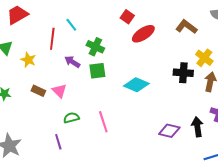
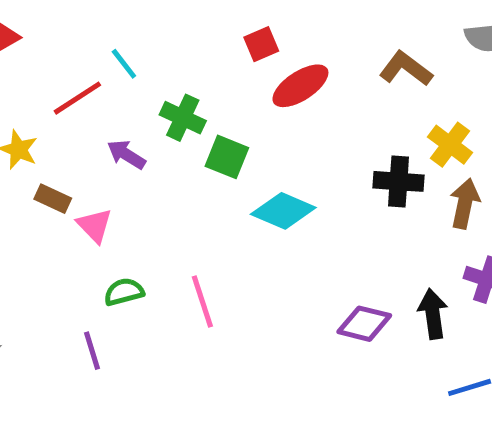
red square: (127, 17) -> (261, 44), turned 32
red line: (52, 39) -> (77, 98), turned 50
green square: (97, 71) -> (227, 157), moved, turned 30
brown rectangle: (38, 91) -> (53, 199), moved

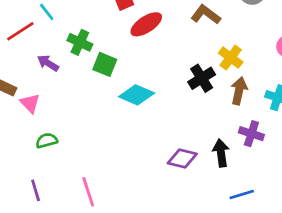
black cross: (399, 181) -> (202, 78), turned -36
pink line: (202, 302) -> (88, 192), moved
purple line: (92, 351) -> (36, 190), moved

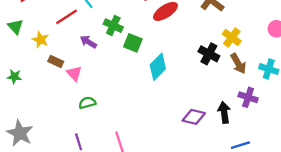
black cross: (202, 78) -> (209, 54), turned -30
brown arrow: (239, 91) -> (238, 64), turned 138
cyan diamond: (137, 95) -> (158, 67), turned -68

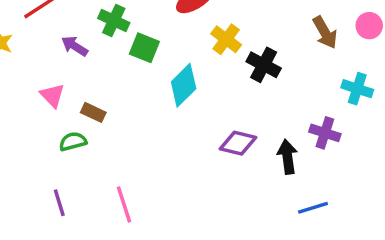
yellow cross: (232, 38) -> (226, 39), moved
brown rectangle: (56, 61) -> (93, 112), moved
brown arrow: (238, 64) -> (325, 32), moved
purple diamond: (194, 117) -> (238, 143), moved

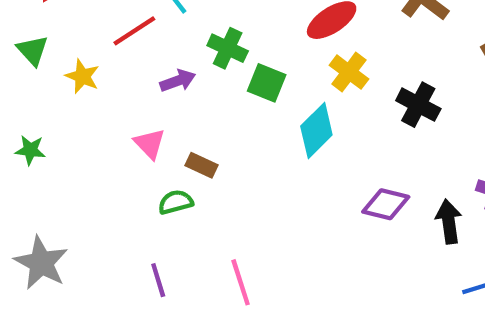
yellow cross: (226, 39) -> (349, 72), moved
purple arrow: (75, 46) -> (178, 81), turned 128

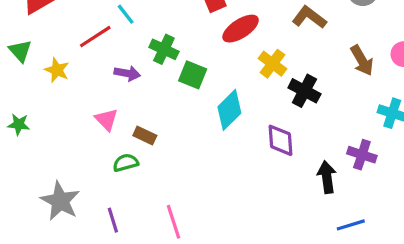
yellow cross: (349, 72) -> (273, 64), moved
purple arrow: (178, 81) -> (127, 73), turned 30
purple diamond: (386, 204) -> (280, 140), moved, turned 72
gray star: (41, 263) -> (60, 201), moved

